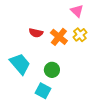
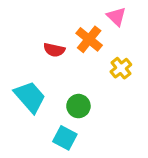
yellow cross: (80, 35) -> (121, 68), moved
orange cross: (59, 37) -> (89, 39), moved

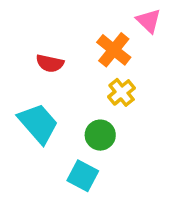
red semicircle: (54, 50) -> (50, 63), moved
yellow cross: (121, 68) -> (122, 92), moved

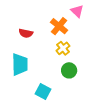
cyan trapezoid: (38, 123) -> (20, 64), turned 40
green circle: (100, 135) -> (69, 70), moved

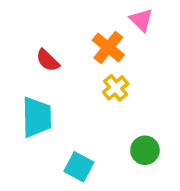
red semicircle: (26, 33) -> (48, 60), turned 32
green circle: (69, 70) -> (145, 150), moved

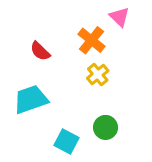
cyan trapezoid: (37, 117) -> (31, 99), turned -108
green circle: (145, 150) -> (106, 127), moved

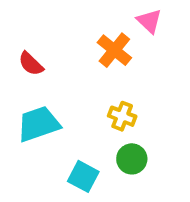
red semicircle: (40, 51) -> (31, 64), moved
yellow cross: (98, 75) -> (122, 116), moved, turned -30

